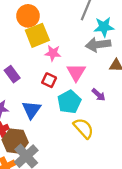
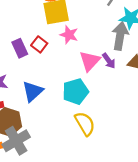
gray arrow: (98, 45) -> (120, 36), turned 95
red square: (49, 80) -> (39, 44), moved
purple arrow: (99, 95) -> (109, 61), moved

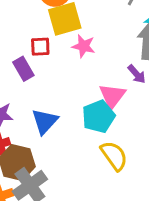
red square: (39, 44) -> (40, 47), moved, turned -35
pink triangle: (90, 61) -> (112, 96), moved

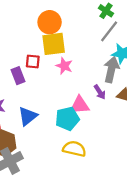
pink triangle: (112, 96) -> (80, 105), turned 40
yellow semicircle: (114, 156) -> (74, 149), turned -50

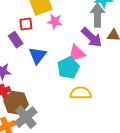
purple arrow: (100, 92) -> (92, 37), size x1.6
blue triangle: (28, 116) -> (38, 55), moved

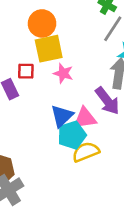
blue triangle: (38, 55) -> (62, 116), moved
yellow semicircle: (81, 93) -> (86, 152), moved, turned -30

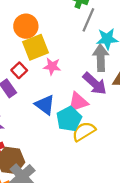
red square: (26, 71) -> (19, 70), turned -35
blue triangle: (62, 116) -> (45, 105), moved, turned -30

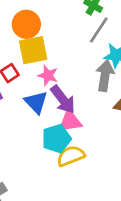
purple arrow: (95, 84) -> (63, 99), moved
blue triangle: (45, 105) -> (36, 102), moved

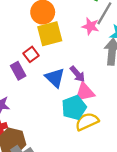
pink star: (48, 75) -> (90, 26), moved
purple arrow: (63, 99) -> (77, 74), size x0.7

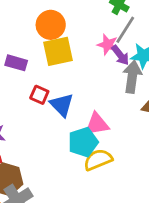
red square: (31, 54) -> (39, 95), moved, turned -32
purple rectangle: (18, 71) -> (16, 63), moved, turned -48
purple arrow: (77, 74) -> (120, 55), moved

